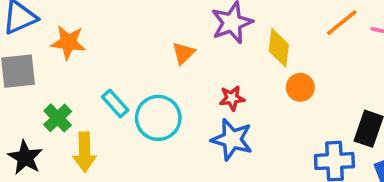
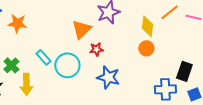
yellow diamond: (279, 48) -> (147, 26), moved
orange triangle: (183, 53) -> (81, 29), size x1.5
red star: (232, 98) -> (96, 49), moved

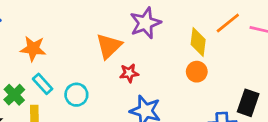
orange star: (17, 23) -> (33, 49), moved
cyan rectangle: (43, 57) -> (43, 84), moved
cyan circle: (67, 65) -> (76, 95), moved, size x0.7

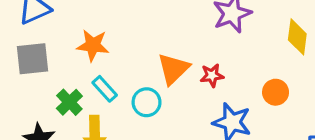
orange triangle: (109, 46) -> (173, 69), moved
orange circle: (197, 72) -> (276, 92), moved

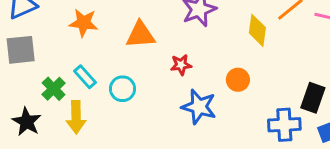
orange star: (93, 45) -> (84, 23), moved
orange triangle: (173, 69) -> (140, 35), moved, turned 40

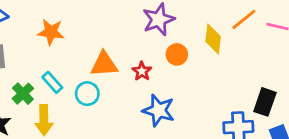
orange triangle: (140, 35) -> (104, 64), moved
red star: (181, 65) -> (142, 71), turned -30
orange circle: (238, 80) -> (177, 54), moved

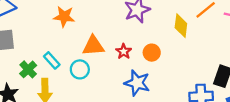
orange star: (51, 32) -> (64, 17), moved
orange circle: (177, 54) -> (152, 53), moved

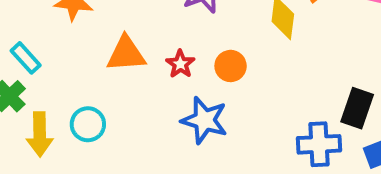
cyan rectangle: (52, 60) -> (26, 58), moved
cyan circle: (80, 69) -> (88, 124), moved

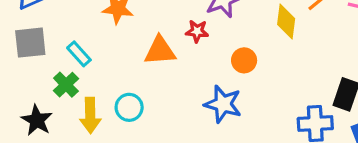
red star: (180, 64) -> (197, 31), moved, turned -30

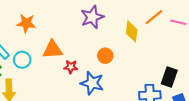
red star: (197, 31) -> (71, 67), moved
cyan circle: (129, 107) -> (22, 60), moved

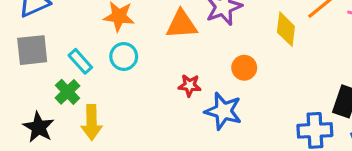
orange triangle: (53, 50) -> (182, 24), moved
cyan circle: (22, 60) -> (124, 56), moved

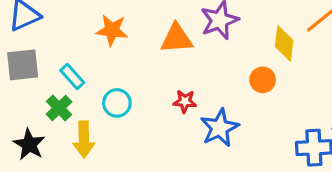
cyan circle: (124, 56) -> (117, 103), moved
orange circle: (244, 68) -> (263, 80), moved
blue star: (223, 111) -> (220, 128), turned 30

